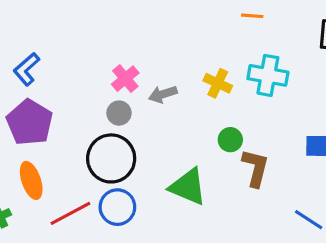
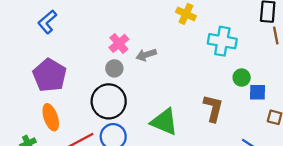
blue L-shape: (26, 69) -> (47, 22), moved
yellow cross: (218, 83) -> (186, 14), moved
green circle: (230, 140) -> (242, 78), moved

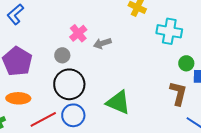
gray circle: (114, 68) -> (62, 55), moved
brown L-shape: (213, 108) -> (178, 93), moved
orange ellipse: (51, 117) -> (18, 98), turned -70

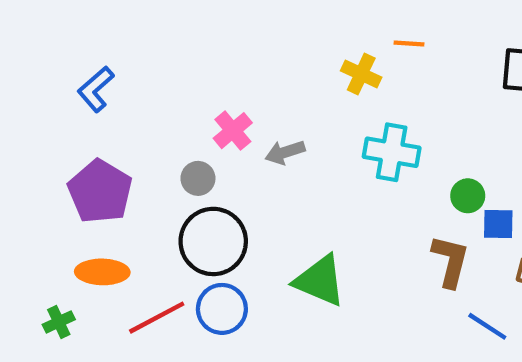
cyan cross: (169, 31) -> (392, 152), moved

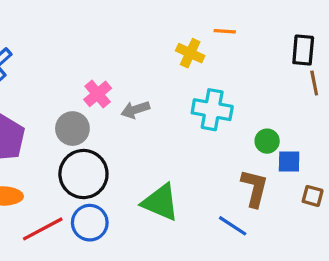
gray circle: (198, 178) -> (72, 129), size x1.4
blue line: (487, 326) -> (233, 226), moved

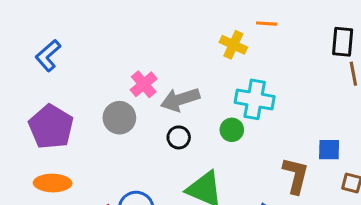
gray arrow: (135, 110) -> (180, 99), size x1.4
green circle: (267, 141) -> (232, 130), moved
black circle: (83, 174) -> (179, 137), moved, size x0.5

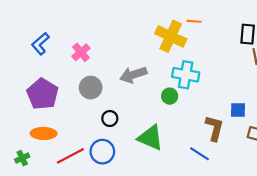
yellow cross: (233, 45) -> (171, 36), size x1.6
pink cross: (144, 84) -> (81, 52), moved
black circle: (179, 137) -> (110, 119), moved

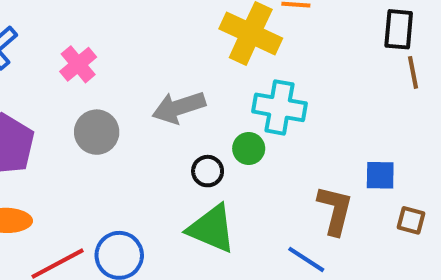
black circle: (110, 119) -> (208, 171), moved

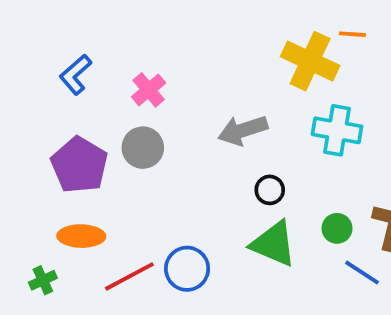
gray circle: (97, 132) -> (143, 148), moved
green circle: (249, 149) -> (337, 228), moved

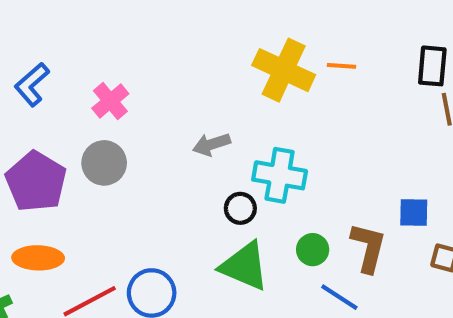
orange line: (352, 34) -> (341, 66), moved
gray arrow: (243, 130) -> (211, 144), size x0.7
cyan cross: (337, 130) -> (280, 175), moved

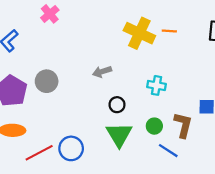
pink cross: (110, 101) -> (50, 14), moved
cyan cross: (280, 175) -> (156, 85), moved, size x0.7
green triangle: (244, 266) -> (119, 135), turned 36

